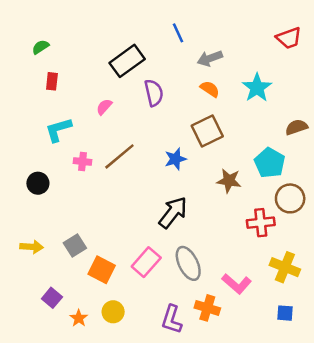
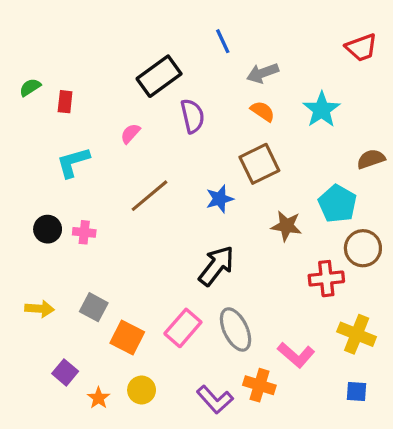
green semicircle: (40, 47) -> (30, 87), moved
pink cross: (83, 162) -> (84, 232), moved
gray square: (75, 246) -> (94, 307), turned -30
purple L-shape: (172, 319) -> (215, 400), turned -60

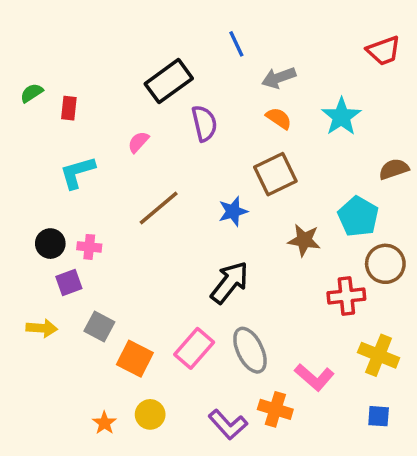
purple square: (65, 372) -> (69, 282), moved, turned 30

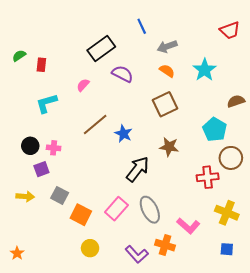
purple semicircle: (204, 123) -> (122, 74), turned -50
blue star: (233, 211) -> (123, 134), moved, turned -30
brown star: (304, 240) -> (169, 147), moved
orange star: (104, 423) -> (17, 253), moved

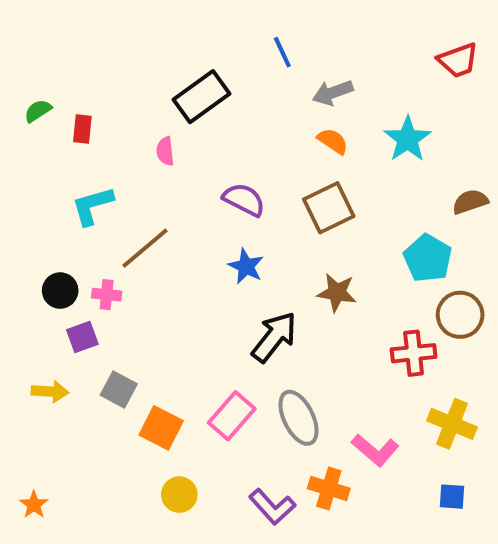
purple semicircle: (122, 74) -> (244, 200), moved
pink semicircle: (83, 85) -> (165, 151), moved, turned -48
brown line: (95, 125) -> (145, 248), moved

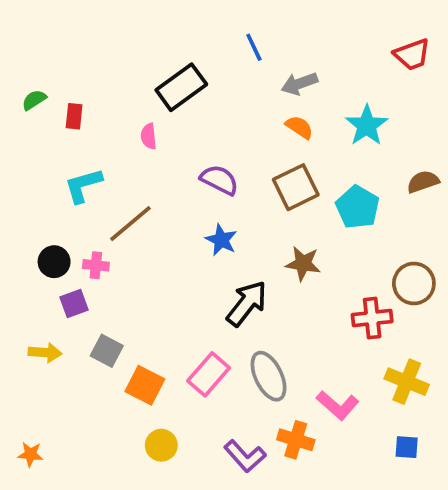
cyan pentagon: (428, 258) -> (358, 207), moved
orange star: (34, 505) -> (30, 454), turned -30

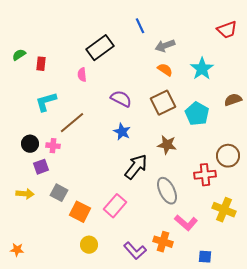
gray ellipse: (269, 376) -> (167, 191), moved
blue square: (407, 447) -> (205, 257), moved

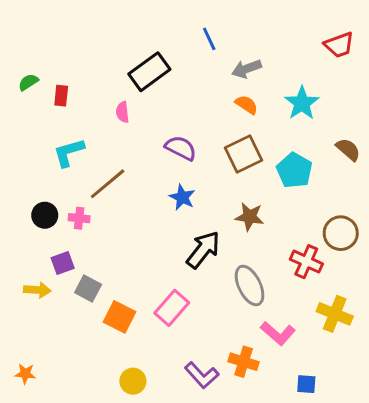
brown semicircle: (233, 100) -> (348, 149), turned 60
purple square: (41, 167) -> (63, 263), moved
red cross: (205, 175) -> (306, 262), turned 30
yellow circle: (89, 245) -> (133, 381), moved

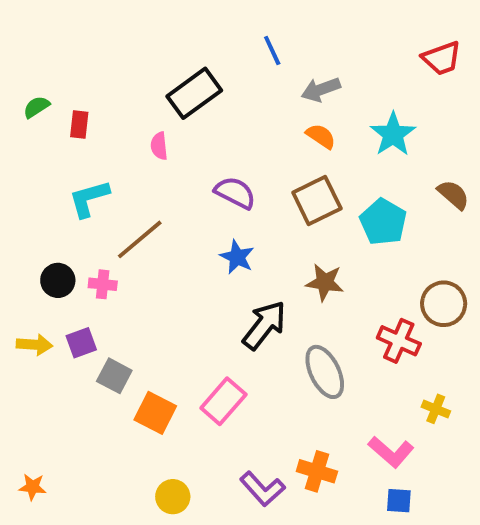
yellow arrow: (37, 290) -> (34, 345), moved
yellow cross: (335, 314) -> (436, 409), size x0.6
pink L-shape: (278, 333) -> (391, 452), moved

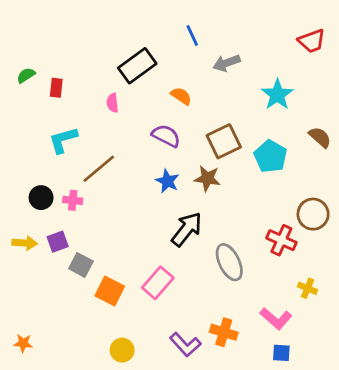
orange semicircle: (321, 136) -> (181, 96), moved
brown star: (325, 282) -> (207, 178), moved

